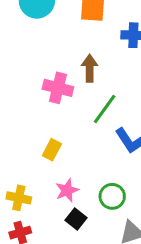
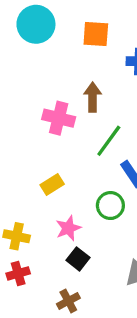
yellow rectangle: (52, 150) -> (52, 184), turned 30
green circle: (112, 196) -> (110, 206), moved

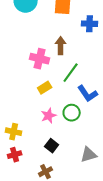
yellow rectangle: (52, 184) -> (45, 88), moved
pink star: (68, 228) -> (49, 116), moved

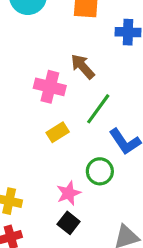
brown arrow: (61, 46) -> (83, 67), turned -42
pink star: (49, 116) -> (69, 193), moved

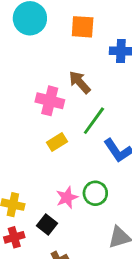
green circle: (100, 171) -> (95, 193), moved
black square: (69, 223) -> (47, 225), moved

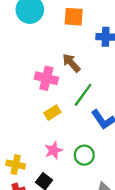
pink star: (67, 198) -> (53, 150), moved

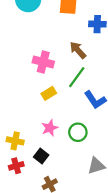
brown arrow: (71, 63) -> (78, 50), moved

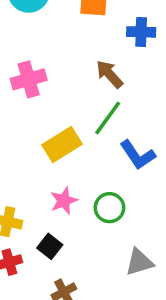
pink cross: (43, 62) -> (29, 79), moved, turned -30
yellow rectangle: (49, 93) -> (62, 144), size x1.5

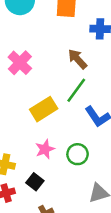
pink cross: (29, 79) -> (20, 63), turned -30

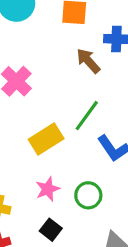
brown arrow: (77, 59) -> (88, 61), moved
black square: (35, 182) -> (51, 230), moved

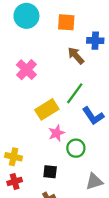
pink star: (48, 189) -> (57, 133), moved
black square: (51, 230) -> (50, 172), turned -32

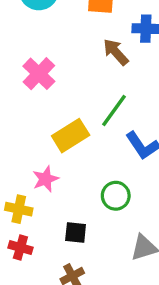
pink star: (57, 133) -> (46, 179), moved
red cross: (15, 181) -> (20, 248), turned 32

